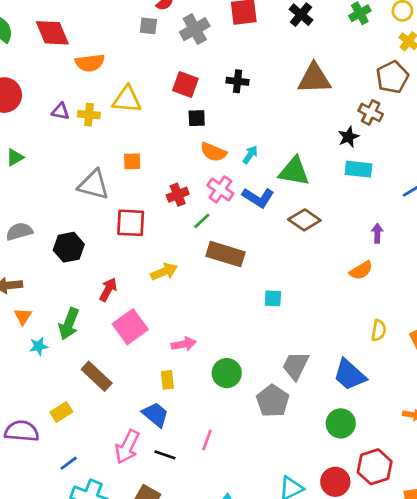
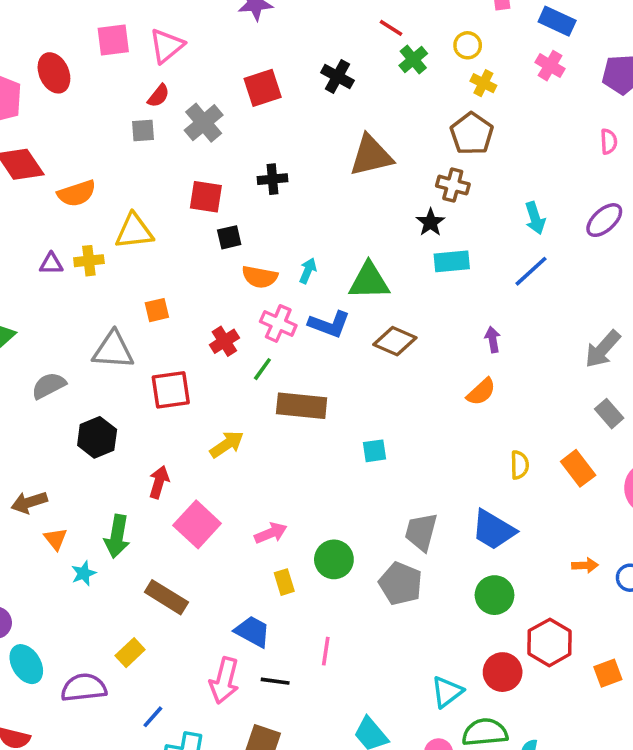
gray semicircle: (19, 231) -> (49, 386), moved
yellow rectangle: (167, 380) -> (284, 582), moved

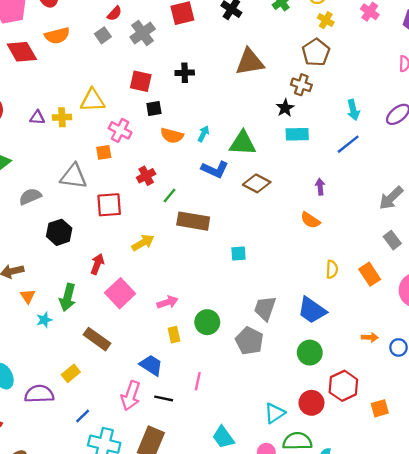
gray square: (143, 130) -> (103, 35), turned -35
orange semicircle: (77, 193) -> (57, 36), moved
pink cross: (278, 323) -> (120, 130), moved
orange semicircle: (481, 392) -> (310, 220), turned 72

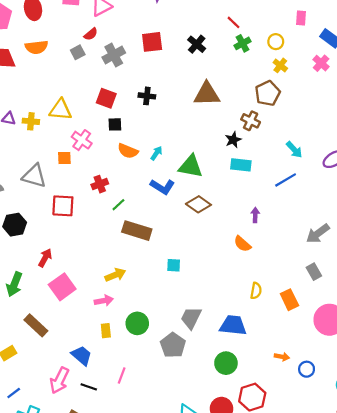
cyan arrow: (353, 110) -> (294, 150), turned -36
yellow arrow: (143, 243) -> (115, 275), moved
blue trapezoid: (312, 310) -> (233, 325), turned 144

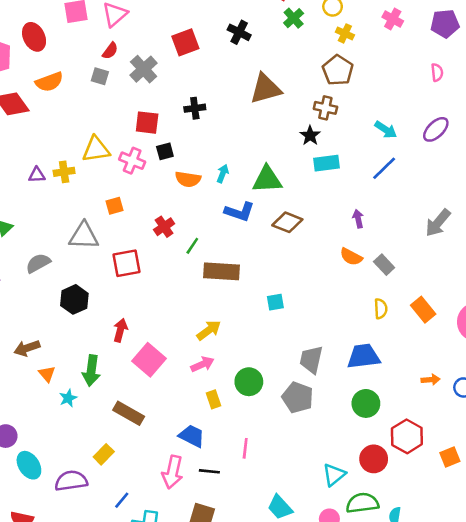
gray square: (78, 52) -> (100, 76), turned -32
pink cross: (82, 140) -> (132, 161), moved
gray rectangle: (314, 272) -> (384, 265), moved

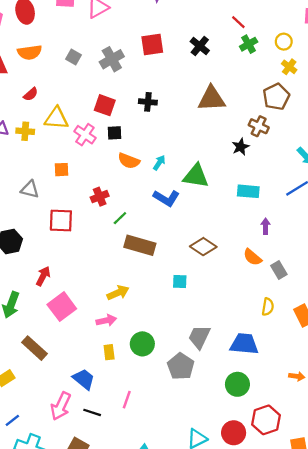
red semicircle: (110, 51) -> (31, 94), moved
cyan rectangle: (327, 163) -> (248, 191), moved
brown diamond: (287, 222) -> (203, 247), moved
gray triangle: (84, 236) -> (30, 189), size x0.7

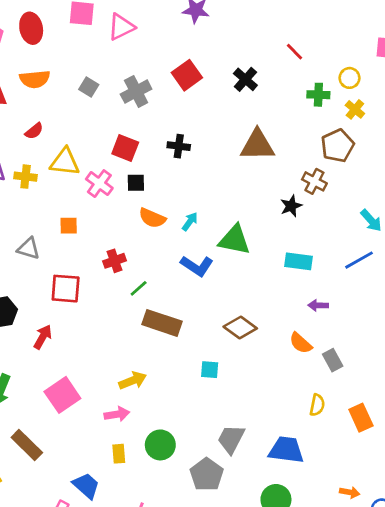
red square: (152, 44) -> (187, 75), turned -30
green cross: (249, 44) -> (318, 95), moved, turned 30
purple arrow: (266, 226) -> (318, 305), turned -91
red arrow: (43, 276) -> (43, 337), moved

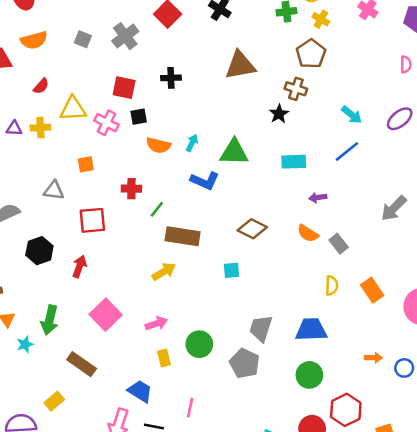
red cross: (114, 261) -> (131, 189), turned 30
yellow arrow: (133, 381) -> (164, 272), moved

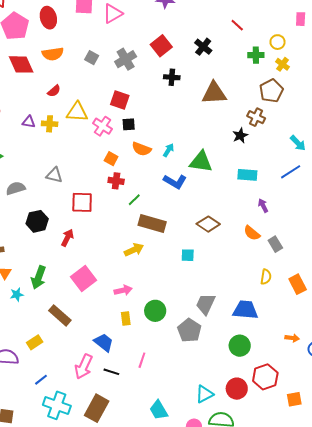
black cross: (171, 78) -> (172, 77), moved
orange square: (86, 164) -> (111, 159), moved, turned 32
purple arrow: (318, 198) -> (263, 206), turned 64

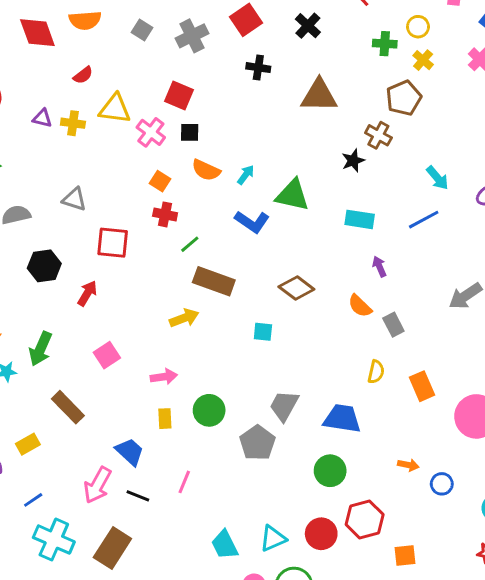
pink square: (84, 278) -> (107, 355), size x0.7
cyan trapezoid: (159, 410) -> (225, 545), moved

